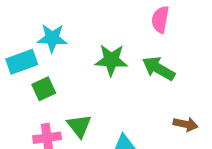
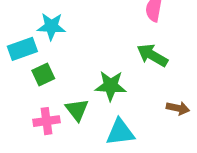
green star: (111, 60) -> (111, 86), moved

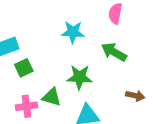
cyan star: (51, 26) -> (73, 32), moved
green triangle: (77, 110) -> (52, 97), turned -36

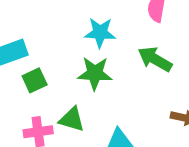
green star: (80, 77) -> (95, 73), moved

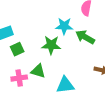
cyan star: (100, 33) -> (64, 26), moved

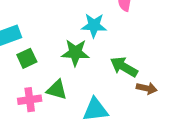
green arrow: (85, 37) -> (124, 67), moved

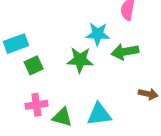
green arrow: (124, 67) -> (125, 52), moved, turned -40
green triangle: (57, 90) -> (62, 117), moved

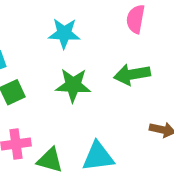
cyan star: (98, 34) -> (64, 33), moved

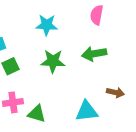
cyan triangle: (98, 157) -> (87, 111), moved

